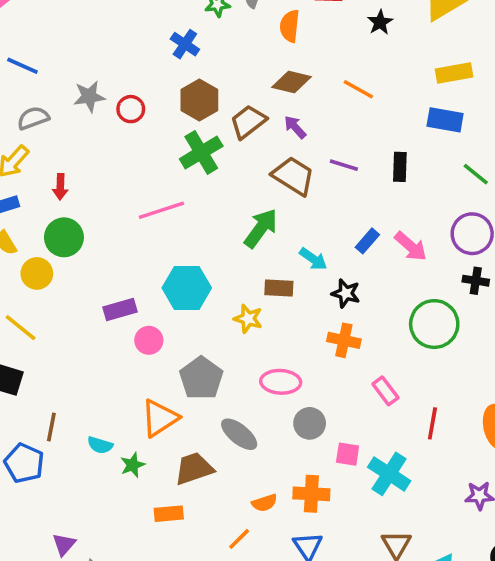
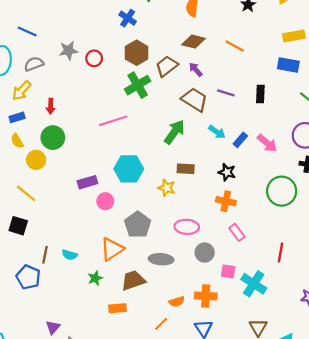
cyan arrow: (313, 259) -> (217, 132), moved
pink rectangle: (385, 391) -> (237, 232), moved
gray ellipse: (239, 434) -> (161, 259), turned -35
cyan semicircle: (100, 445) -> (70, 255), moved

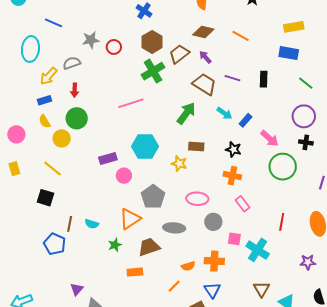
gray semicircle: (34, 64) -> (72, 63), moved
pink arrow: (267, 143) -> (270, 138), moved

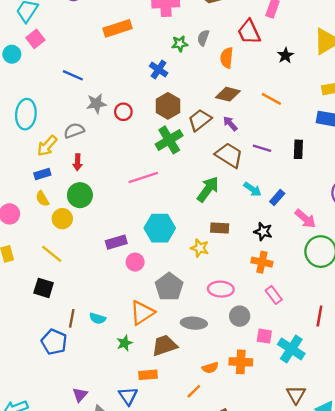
blue line: (54, 23) -> (73, 75), moved
blue triangle: (212, 290) -> (128, 396), moved

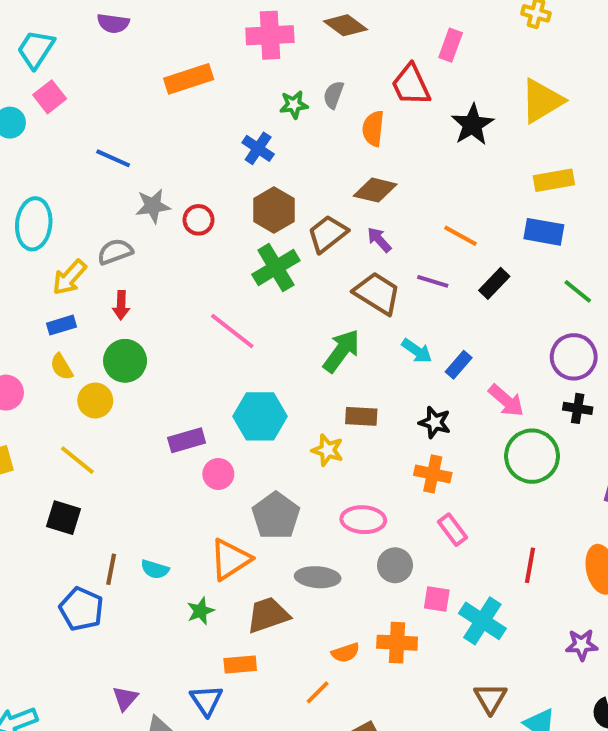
black star: (285, 55) -> (472, 125), size x1.5
orange line: (271, 99) -> (461, 236), moved
black rectangle: (298, 149) -> (494, 283), turned 42
pink line: (143, 178) -> (232, 331), turned 56

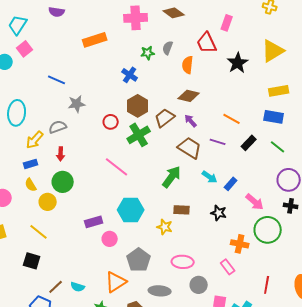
red circle: (198, 220) -> (111, 122), moved
green line: (578, 291) -> (278, 147), moved
orange cross: (433, 474) -> (240, 244), moved
brown line: (111, 569) -> (56, 287), turned 35

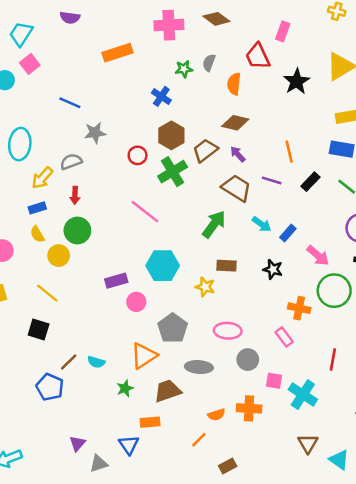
orange line: (232, 119) -> (289, 152), turned 48

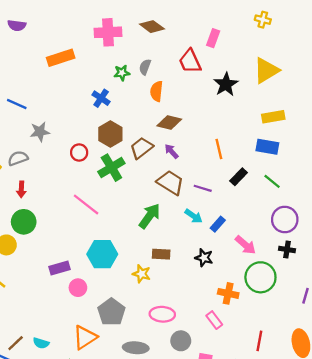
orange semicircle: (234, 84) -> (157, 91), moved
purple line: (272, 180) -> (203, 188), moved

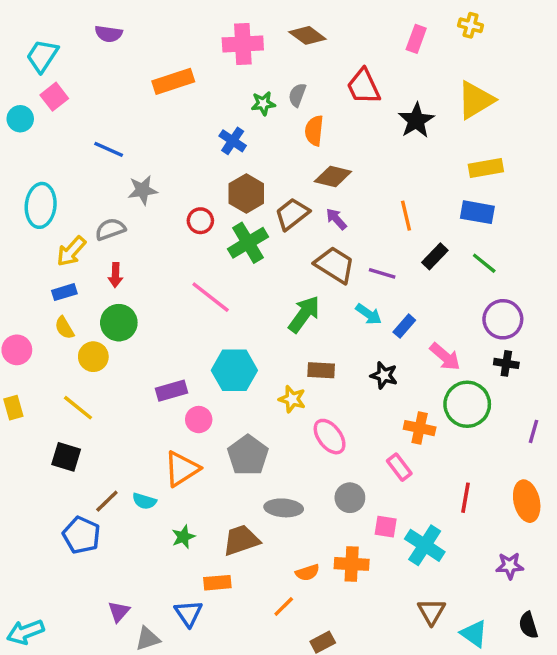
pink rectangle: (213, 38) -> (416, 39), moved
pink ellipse: (162, 314) -> (330, 437), moved, turned 50
orange triangle: (85, 337) -> (182, 469), moved

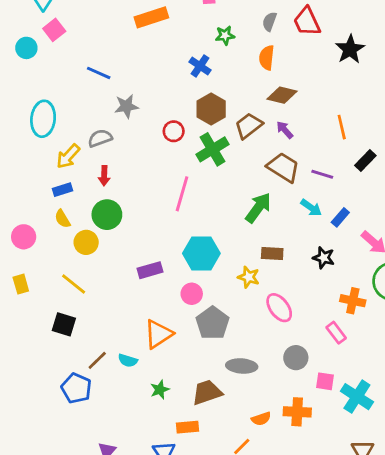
gray semicircle: (297, 95) -> (269, 22), moved
pink line: (211, 297) -> (182, 194), turned 68
pink circle: (199, 420) -> (192, 294), moved

